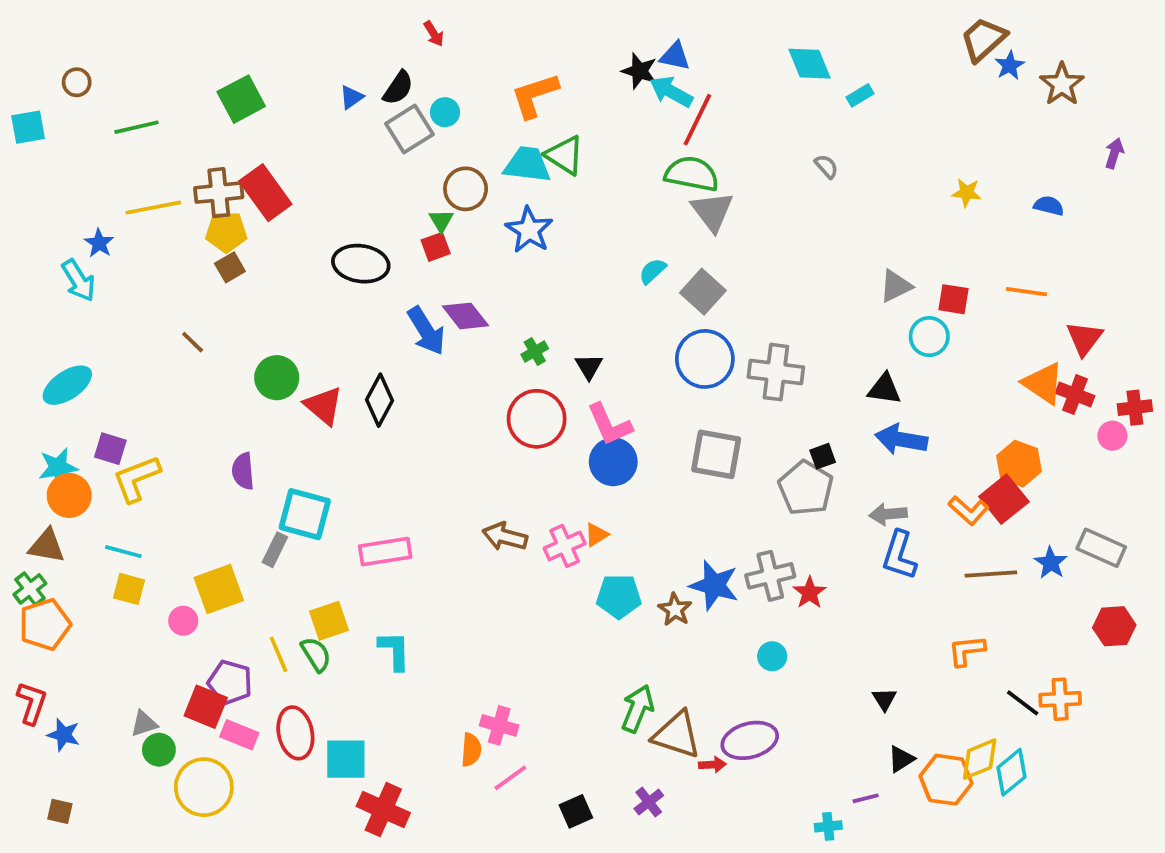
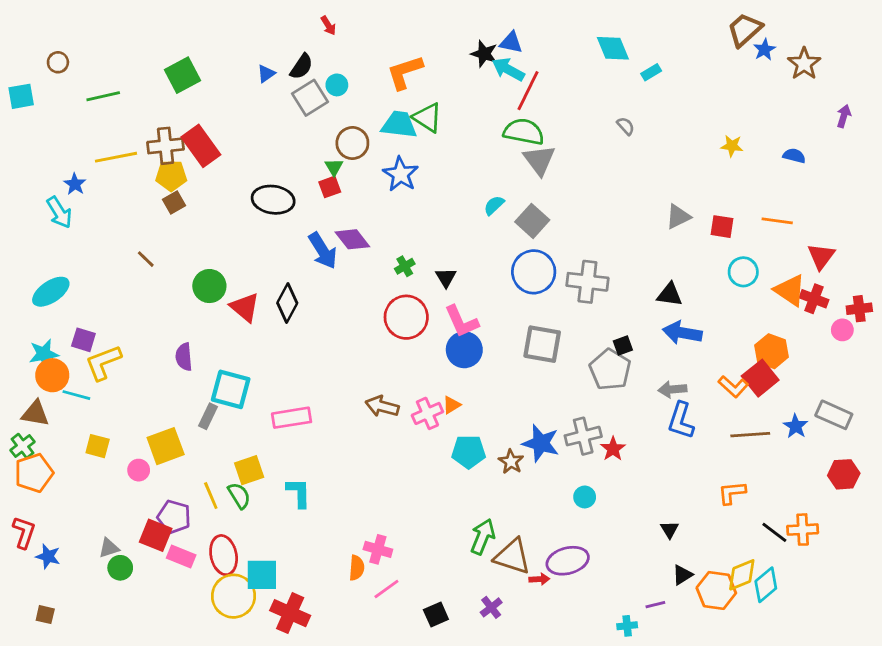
cyan circle: (929, 337) -> (743, 272), moved
cyan line: (123, 552) -> (76, 395), moved
yellow circle: (204, 787) -> (233, 596), moved

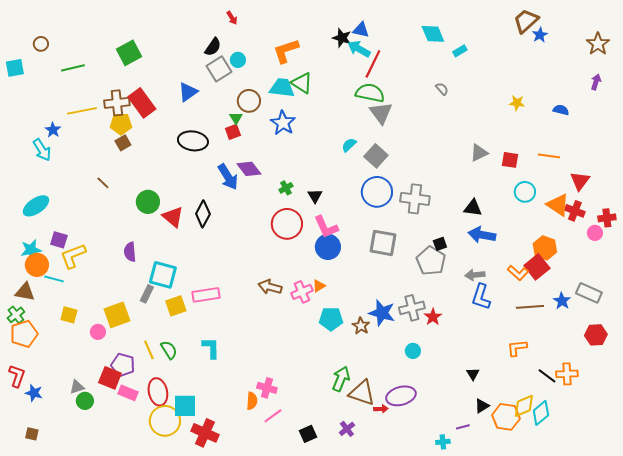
brown star: (804, 64) -> (598, 44), moved
blue triangle: (266, 74) -> (188, 92), moved, size x1.5
yellow square: (249, 470) -> (176, 306), moved

